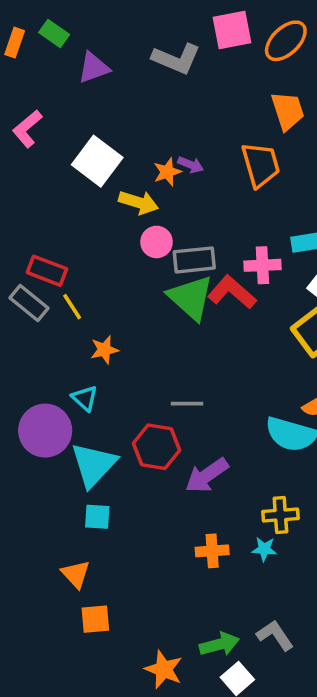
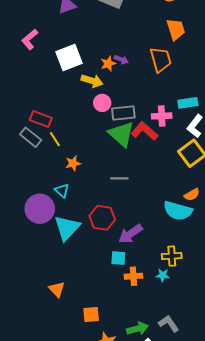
white square: (97, 161) -> (69, 58), turned 32
gray line: (187, 404) -> (119, 178), moved
cyan square: (97, 517) -> (118, 258), moved
orange square: (95, 619) -> (91, 314), moved

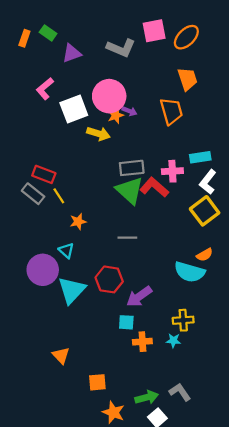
pink L-shape: (30, 39) -> (45, 89), moved
pink circle: (102, 103) -> (109, 96), moved, size x1.8

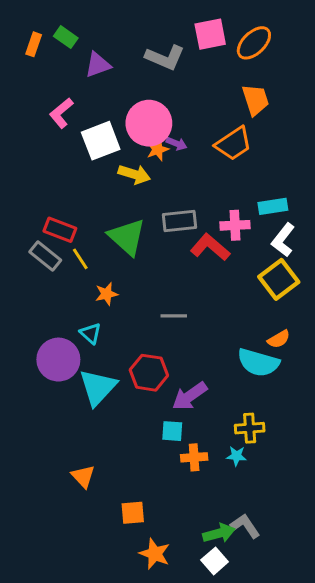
orange trapezoid: (171, 111) -> (234, 144), turned 72
green triangle: (130, 190) -> (127, 237), moved
green arrow: (147, 397) -> (219, 533), moved

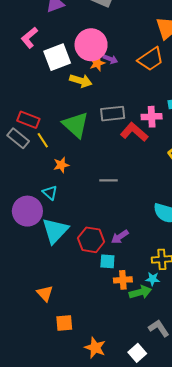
red hexagon: (149, 373) -> (91, 240), moved
purple arrow: (190, 396) -> (120, 237), size x0.7
orange square: (133, 513) -> (64, 323), moved
green arrow: (219, 533) -> (140, 292), moved

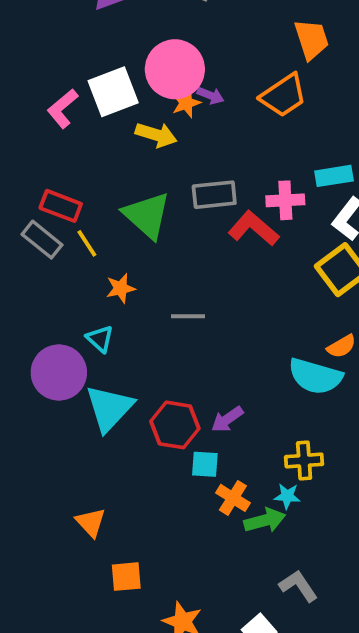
pink L-shape: (29, 38) -> (63, 109), moved
gray line: (108, 180) -> (188, 316), moved
orange cross: (123, 280) -> (233, 498), turned 36

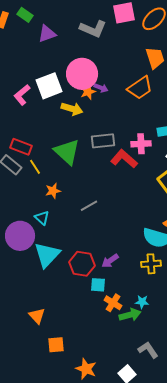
gray line: (188, 316) -> (89, 206), turned -30
yellow cross: (304, 460) -> (151, 264), moved

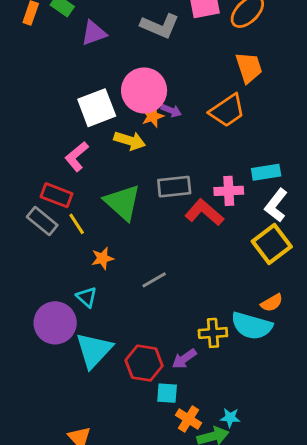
pink L-shape: (22, 95) -> (77, 156), moved
yellow cross: (151, 264) -> (213, 333), moved

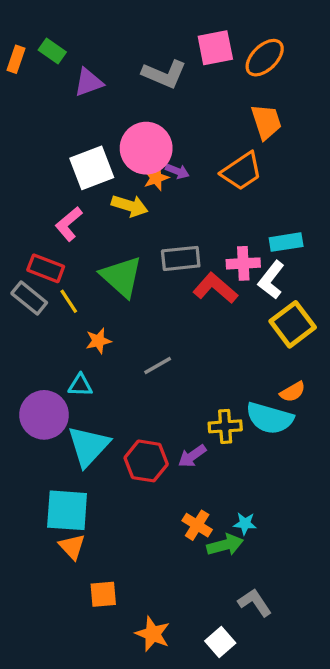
white L-shape: (276, 205) -> (271, 280), moved
cyan triangle: (87, 297) -> (80, 385), turned -40
cyan square: (167, 393) -> (67, 510), moved, size x1.8

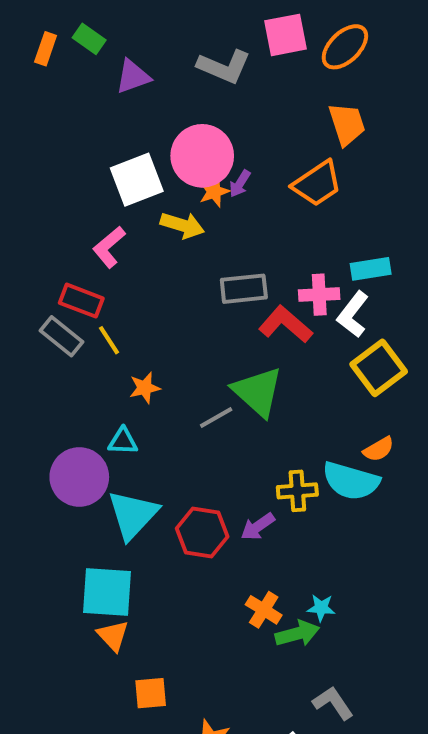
purple arrow: (177, 171) -> (240, 184), turned 100
green triangle: (121, 277) -> (258, 392), moved

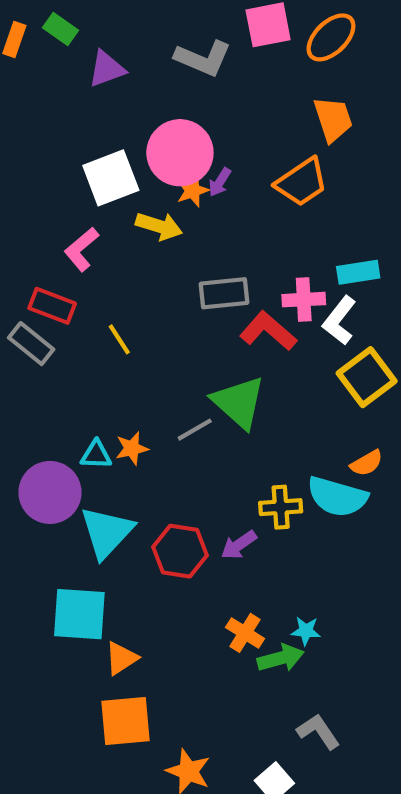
yellow line: (109, 340) -> (119, 339), moved
orange star: (145, 388) -> (132, 448), moved
orange triangle: (113, 636) -> (121, 658), moved, turned 40
orange square: (151, 693) -> (125, 721), size x1.5

